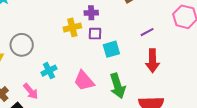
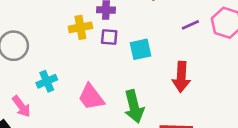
purple line: (147, 32) -> (190, 25), moved
cyan square: (111, 49) -> (140, 49), moved

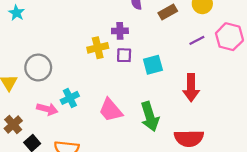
pink arrow: (21, 106) -> (47, 109), moved, turned -36

